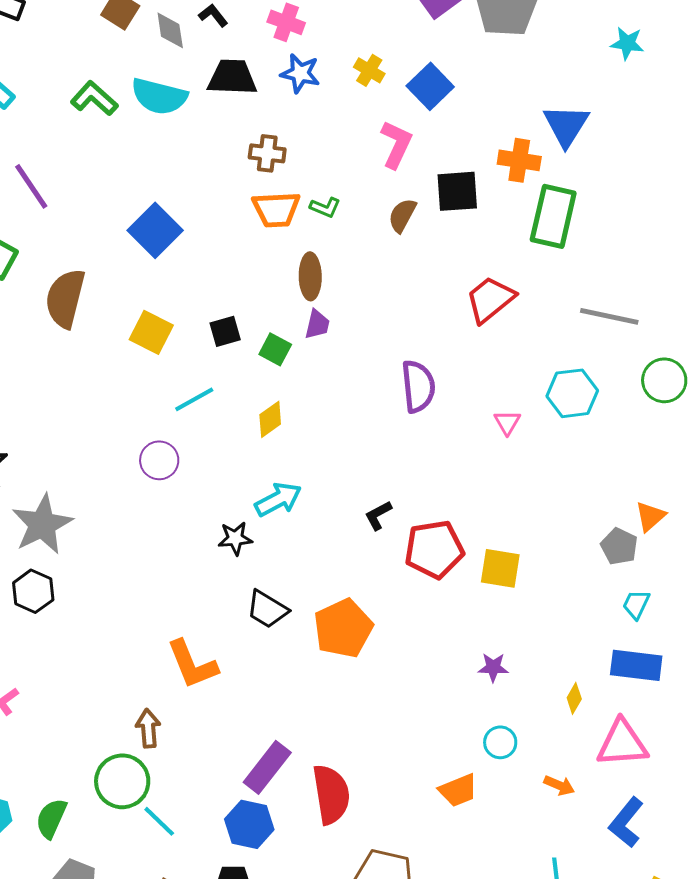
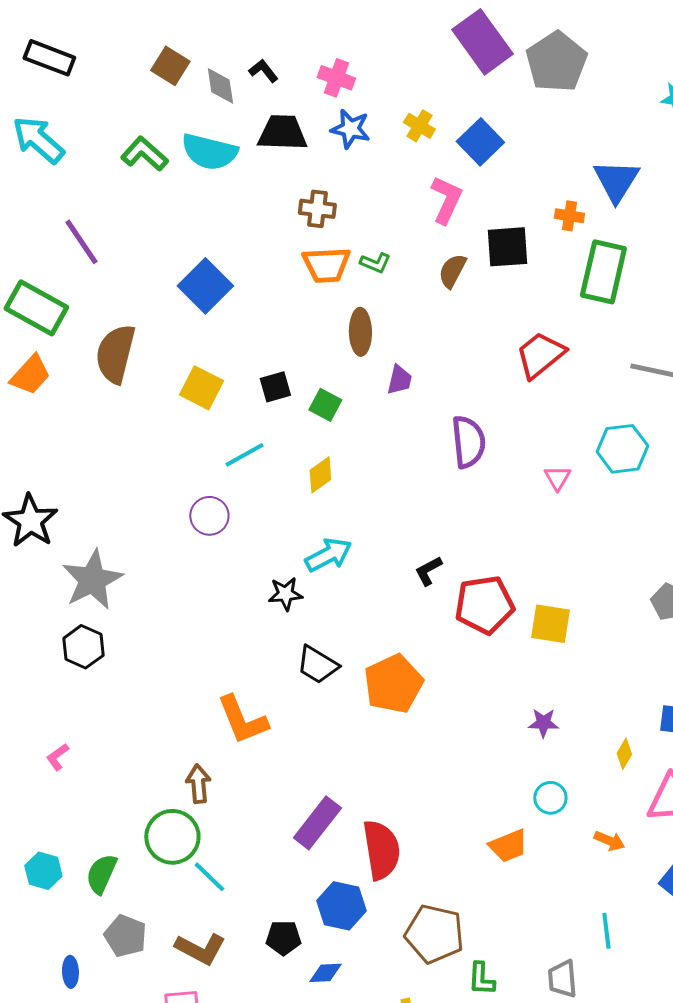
orange cross: (519, 160) -> (569, 216), size x0.7
purple trapezoid: (317, 324) -> (399, 380), moved
blue hexagon: (249, 824) -> (341, 906), moved

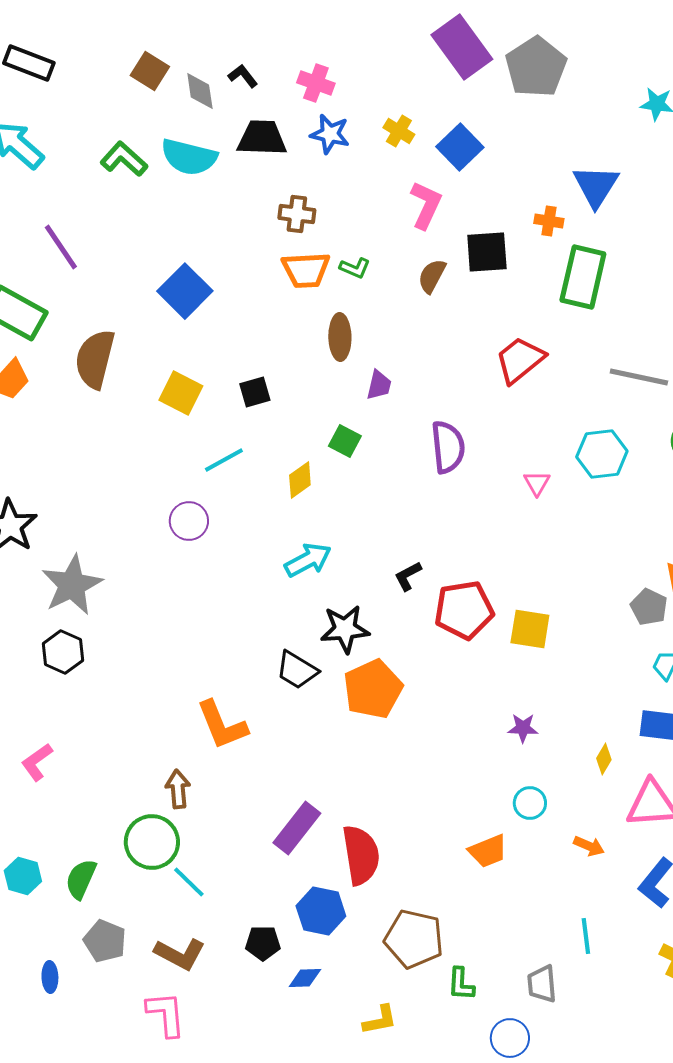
green square: (325, 405) -> (345, 441), moved
black star: (285, 594) -> (345, 629), moved, size x1.4
pink L-shape: (57, 757) -> (37, 762), size x1.4

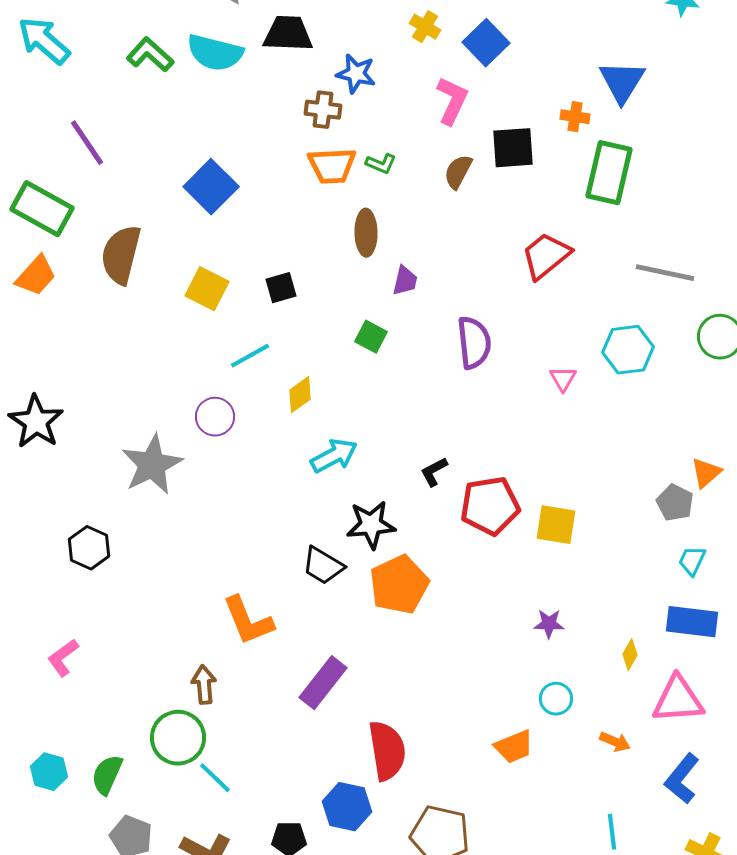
blue star: (330, 134) -> (356, 74), moved
yellow diamond: (300, 480) -> (300, 395), moved
gray star: (72, 585) -> (152, 465), moved
purple rectangle: (297, 828) -> (323, 683), moved

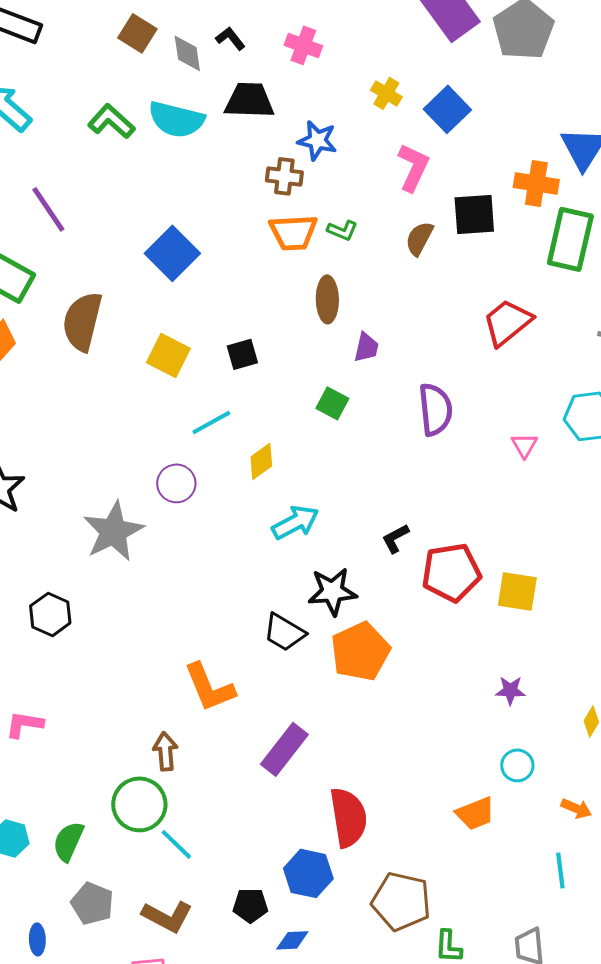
orange cross: (575, 117) -> (536, 183), size x1.5
pink L-shape: (63, 658) -> (24, 724), turned 45
cyan line: (612, 832) -> (560, 870), moved

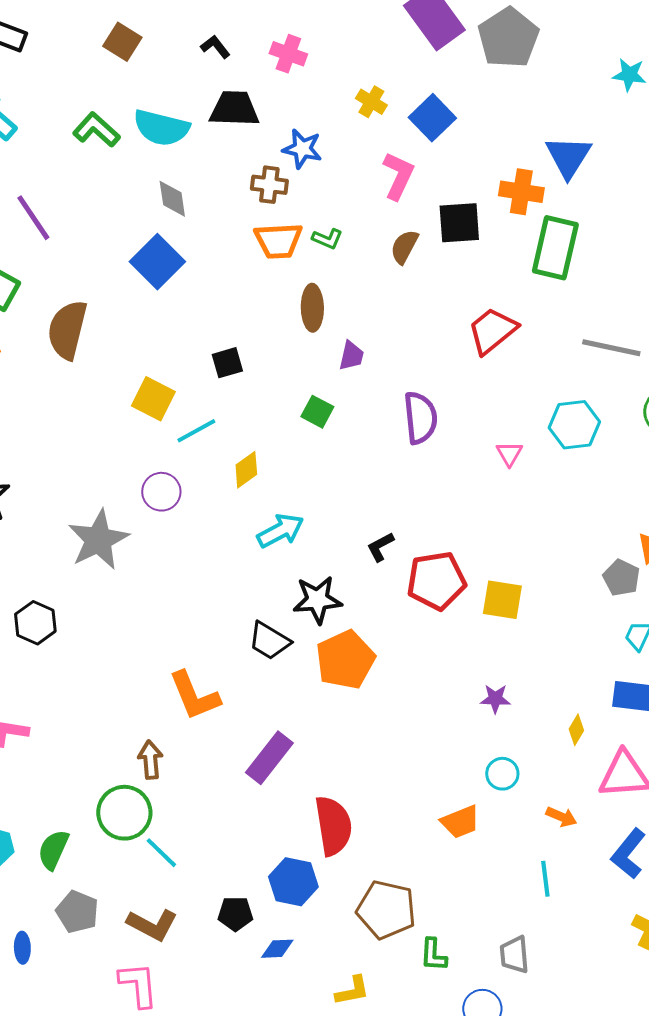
gray diamond: (187, 53) -> (172, 199), moved
yellow square: (168, 355) -> (153, 399), moved

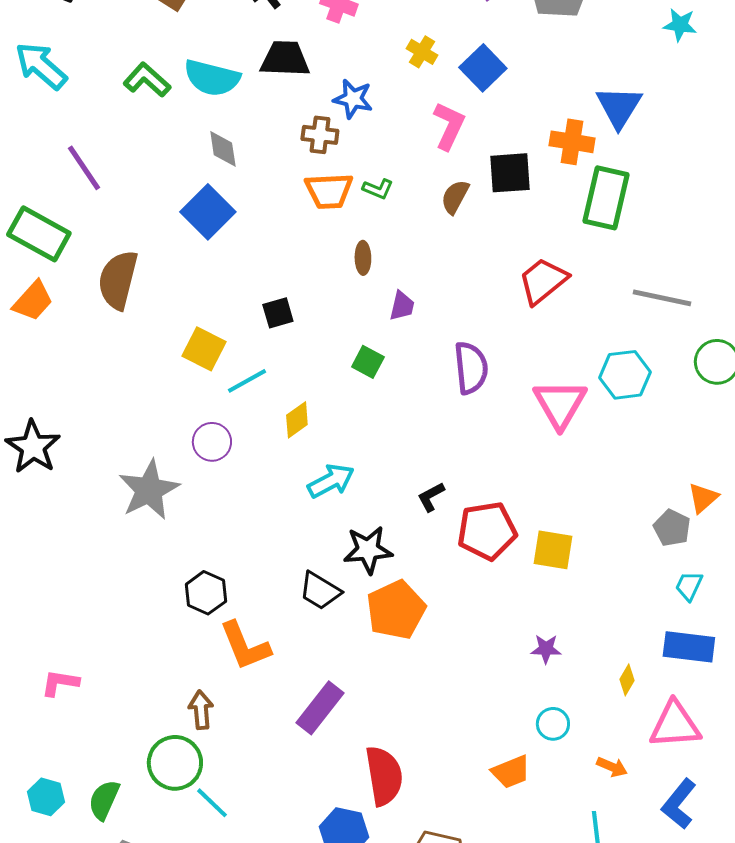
brown ellipse: (312, 308) -> (363, 258), size x0.7
pink triangle: (509, 454) -> (560, 404), size x2.0
black hexagon: (35, 623) -> (206, 593), moved

